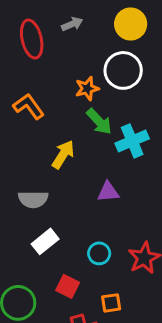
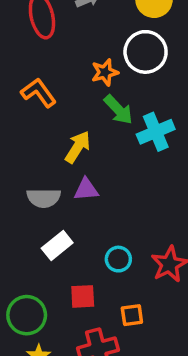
purple triangle: (108, 192) -> (86, 189), moved
red square: (68, 286) -> (83, 296), turned -30

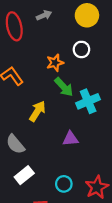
white circle: (146, 52) -> (81, 49), size x0.6
purple triangle: (86, 189) -> (70, 139), moved
gray semicircle: (44, 198) -> (15, 144), turned 50

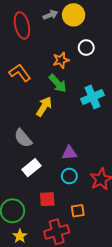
yellow circle: (87, 15) -> (74, 15), moved
green arrow: (64, 87) -> (58, 83), moved
purple triangle: (70, 139) -> (69, 153), moved

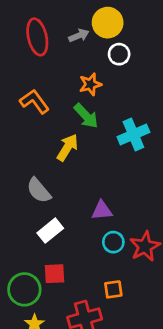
gray arrow: (50, 15) -> (79, 36), moved
white circle: (86, 48) -> (119, 54), moved
cyan circle: (69, 176) -> (113, 242), moved
red square: (47, 199) -> (55, 274), moved

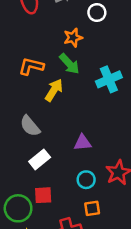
orange L-shape: (34, 102) -> (31, 66), moved, turned -40
cyan circle: (113, 242) -> (86, 180), moved

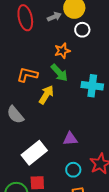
cyan cross: (109, 79) -> (92, 86), turned 30
gray semicircle: (30, 126) -> (15, 115), moved
white rectangle: (40, 159) -> (34, 153), size x1.4

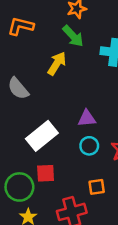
orange L-shape: (27, 75) -> (21, 26), moved
cyan circle: (73, 170) -> (89, 146), moved

